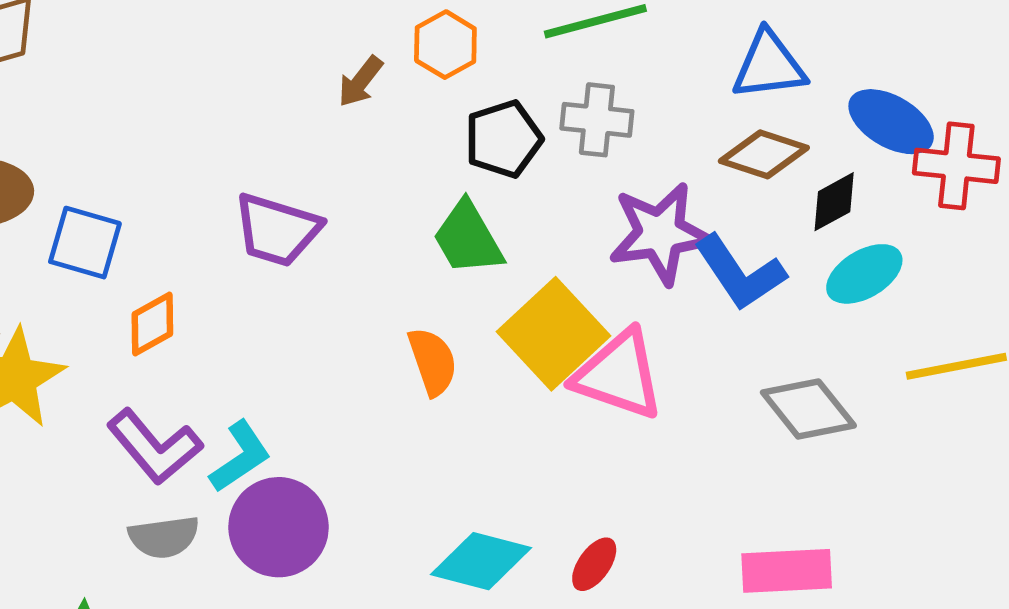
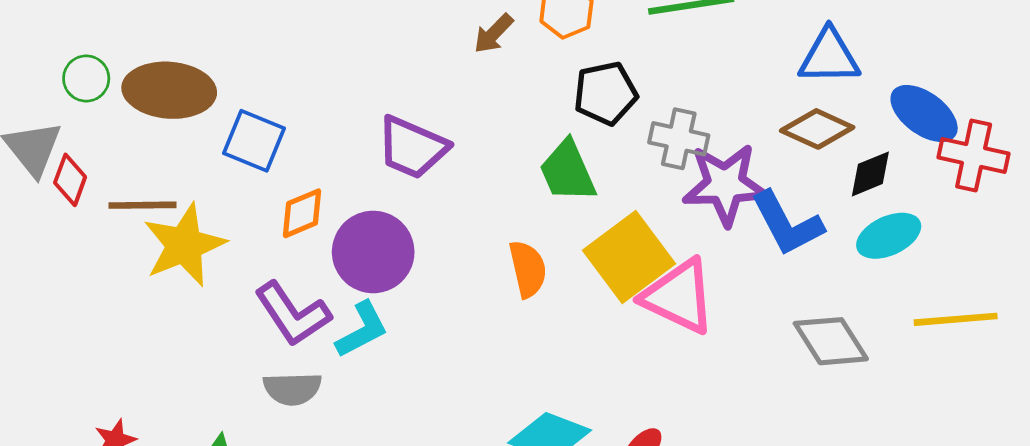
gray cross: (597, 120) -> (679, 139), moved
purple circle: (278, 527) -> (373, 252), moved

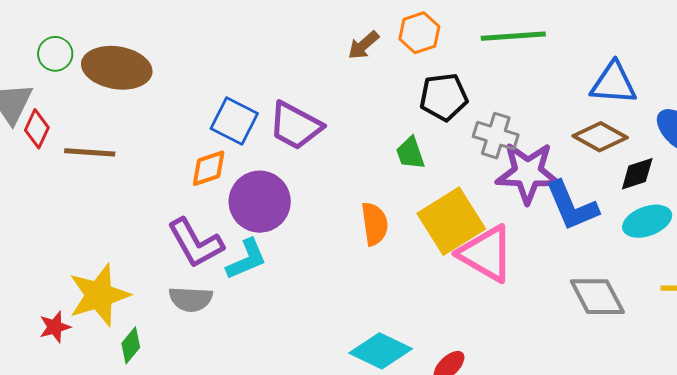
blue square: (254, 141) -> (234, 121), moved
green trapezoid: (568, 171) -> (410, 153), size x0.7
yellow star: (184, 245) -> (99, 295), moved

